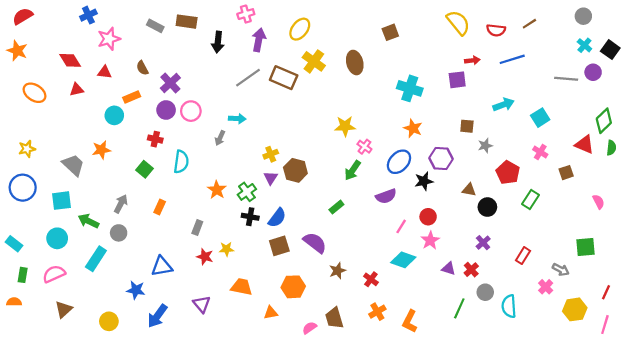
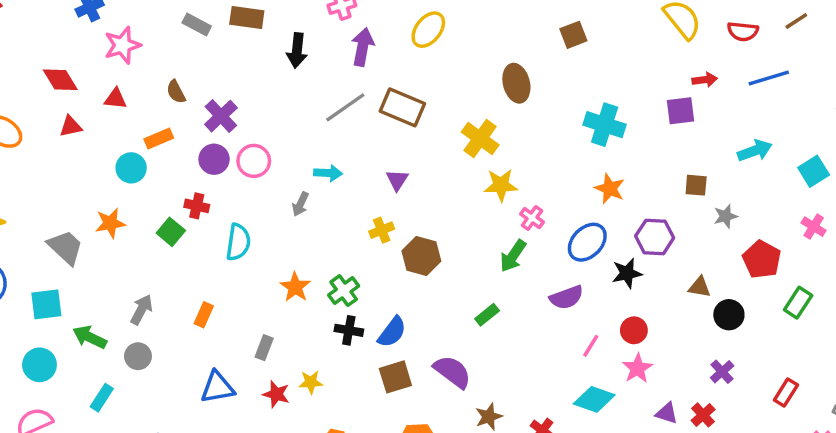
yellow cross: (314, 61) -> (480, 138), moved
green square: (144, 169) -> (171, 232), moved
purple triangle: (271, 178) -> (397, 180), moved
cyan rectangle: (96, 259) -> (102, 398), size x0.7
blue triangle: (162, 266) -> (217, 387), moved

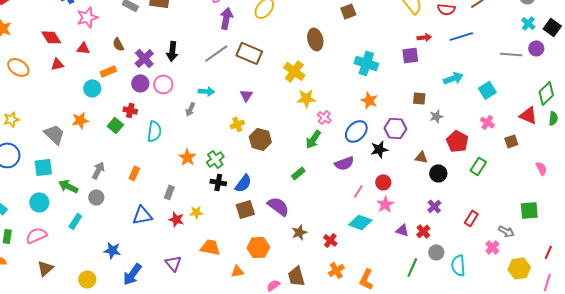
black arrow: (297, 50) -> (172, 51), moved

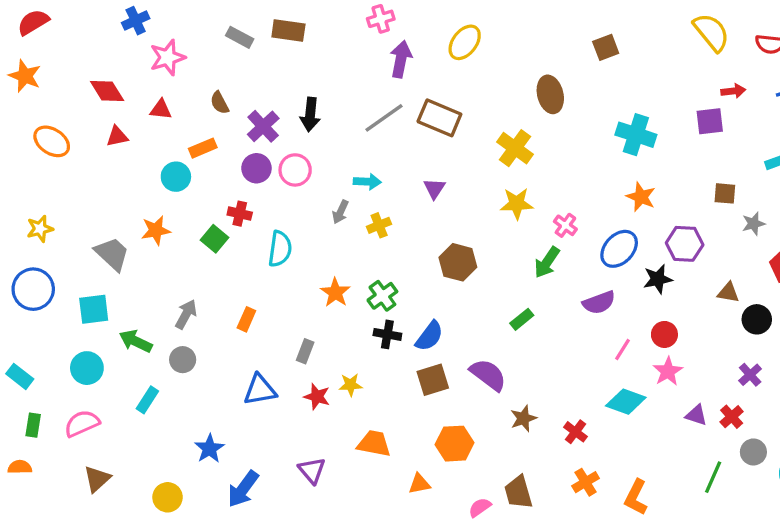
yellow star: (306, 98) -> (517, 204), moved
yellow cross: (237, 124) -> (379, 225), moved
blue star: (112, 250) -> (209, 449), turned 30

